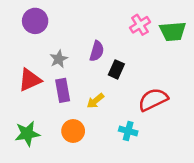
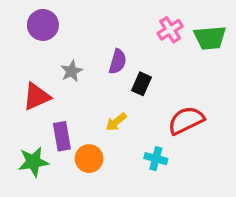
purple rectangle: (63, 90) -> (62, 136), moved

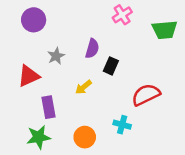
pink cross: (170, 30) -> (122, 15), moved
yellow arrow: (116, 122) -> (83, 87), moved
orange circle: (89, 159) -> (85, 137), moved
green star: (33, 162) -> (39, 137), moved

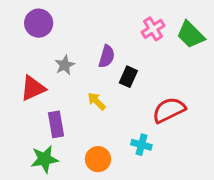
pink cross: (122, 15) -> (153, 29), moved
green trapezoid: (165, 30) -> (191, 35), turned 50
yellow arrow: (83, 87) -> (97, 101), turned 84

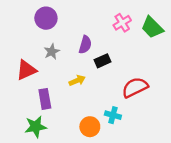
purple circle: (39, 23) -> (46, 18), moved
black rectangle: (128, 77) -> (103, 61), turned 42
yellow arrow: (97, 101) -> (77, 80), turned 112
orange circle: (98, 159) -> (90, 127), moved

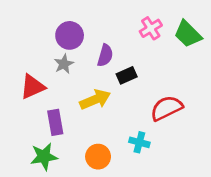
purple circle: (46, 18) -> (70, 35), moved
yellow arrow: (77, 80) -> (95, 100), size x1.5
orange circle: (90, 127) -> (98, 157), moved

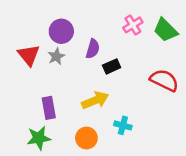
red triangle: (32, 87) -> (29, 55), moved, turned -45
yellow arrow: (95, 100) -> (95, 100), moved
red semicircle: (166, 108) -> (164, 80), moved, turned 52

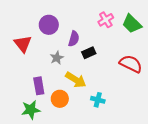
gray star: (56, 56) -> (57, 58), moved
yellow arrow: (95, 100) -> (76, 80), turned 55
orange circle: (86, 138) -> (60, 99), moved

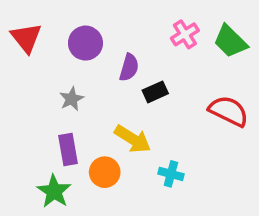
red triangle: (23, 44) -> (26, 38), moved
gray star: (57, 58) -> (72, 99), moved
green star: (31, 110) -> (54, 191), turned -30

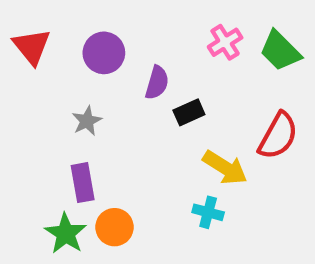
red semicircle: (229, 111) -> (278, 136), turned 93
yellow arrow: (133, 139) -> (225, 168), moved
orange circle: (105, 172) -> (115, 227), moved

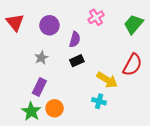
pink cross: (225, 42) -> (96, 17), moved
green trapezoid: (280, 51) -> (133, 24), turned 85
black rectangle: (189, 112) -> (77, 61), moved
purple rectangle: (83, 183) -> (39, 87), turned 36

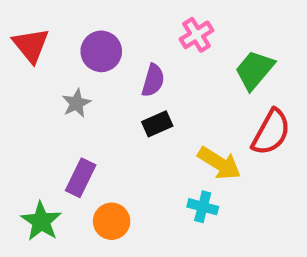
green trapezoid: (133, 24) -> (255, 70), moved
gray star: (41, 58) -> (76, 103), moved
green star: (31, 111) -> (41, 221), moved

